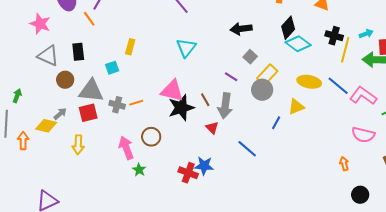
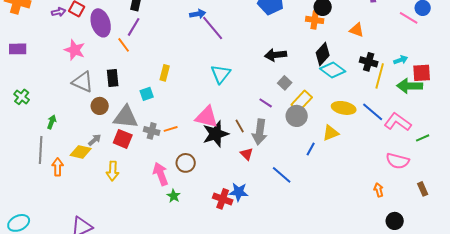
red square: (88, 113) -> (123, 139), turned 36

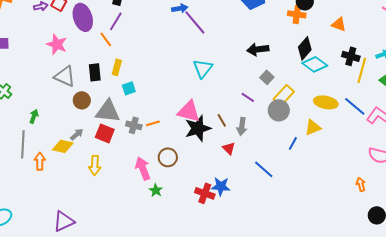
yellow rectangle: (165, 73) -> (117, 67), moved
gray arrow: (260, 132) -> (242, 126), size x0.7

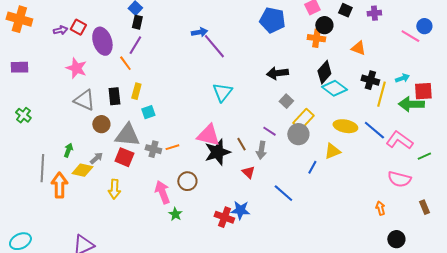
purple line: (248, 97) -> (269, 131), moved
green arrow: (34, 116) -> (68, 150), moved
orange arrow: (40, 161) -> (59, 185), size x1.4

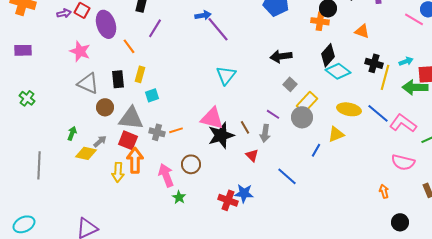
purple line: (135, 45) -> (155, 28), moved
gray line: (42, 168) -> (39, 165), moved
orange arrow: (59, 185) -> (135, 160), moved

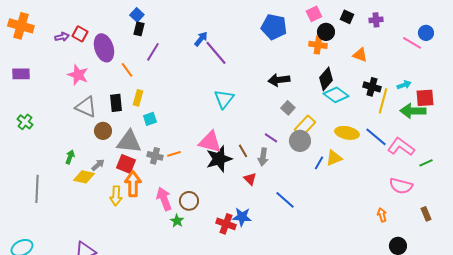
blue arrow: (203, 15) -> (201, 39), turned -42
blue line: (316, 150) -> (319, 163), moved
brown circle: (191, 164) -> (189, 201), moved

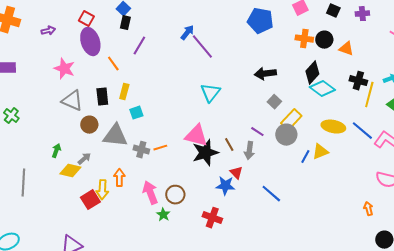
black circle: (326, 32) -> (324, 40), moved
red square: (80, 34) -> (86, 19), moved
red square: (126, 164) -> (90, 200), moved, turned 36
orange arrow: (133, 184) -> (119, 178), size x0.7
blue star: (242, 217) -> (225, 186), moved

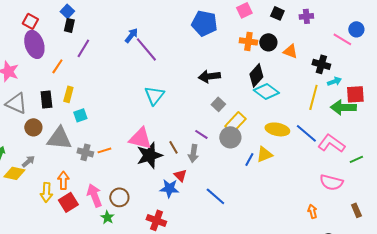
orange line: (113, 64) -> (57, 66), turned 70
black cross: (358, 81) -> (321, 64), moved
red square: (90, 200) -> (68, 202), moved

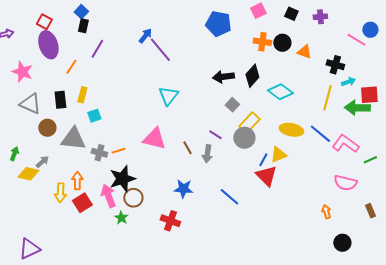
black diamond: (256, 75) -> (252, 76), moved
black star: (149, 155) -> (122, 179), moved
red triangle: (180, 175) -> (266, 176), moved, size x1.6

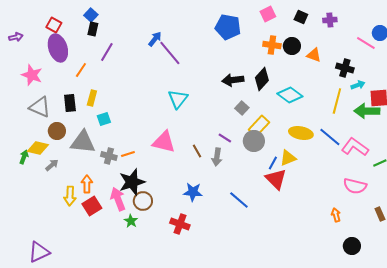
yellow diamond: (28, 174) -> (38, 148), moved

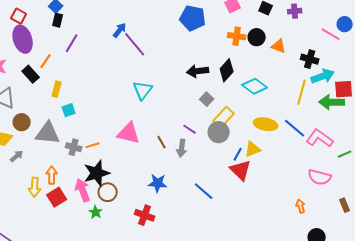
cyan arrow: (358, 85) -> (323, 76), size x1.6
black rectangle: (70, 103) -> (31, 74), moved, turned -36

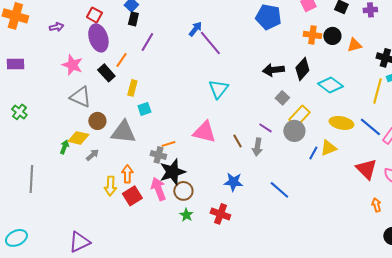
orange triangle: (279, 46) -> (354, 45), turned -35
gray cross: (74, 147) -> (158, 155), moved
red triangle: (241, 170) -> (366, 169), moved
green star: (96, 212) -> (186, 215), moved

